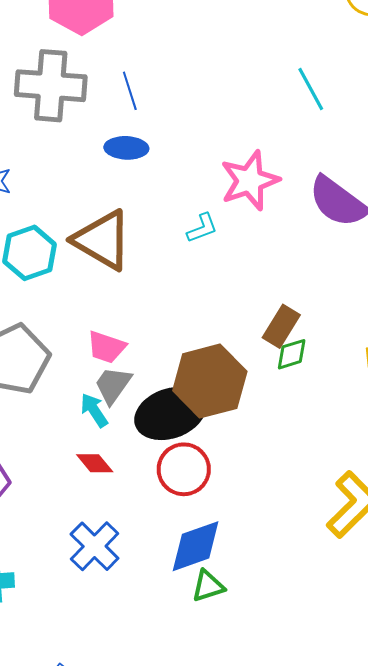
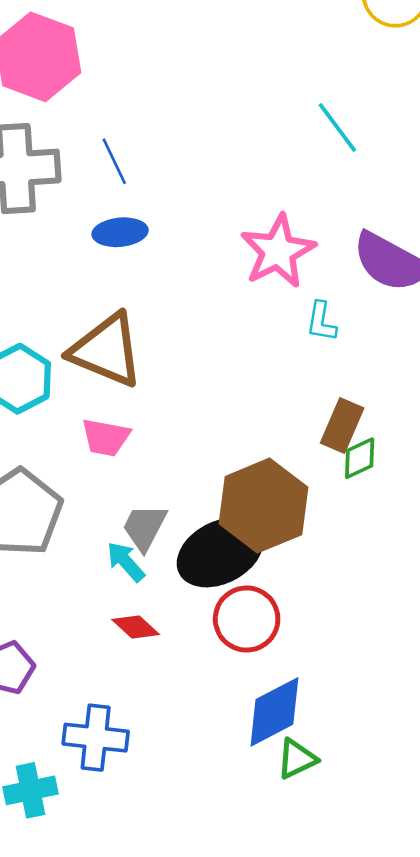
cyan L-shape: (202, 228) -> (321, 322), moved, turned 128
pink trapezoid: (106, 347) -> (106, 437), moved
blue cross: (95, 546) -> (96, 738), moved, turned -30

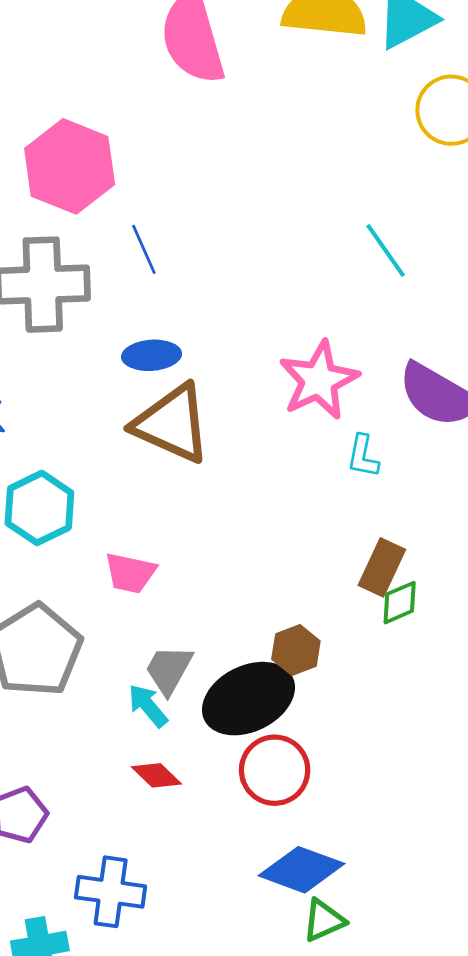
blue line: (114, 161) -> (144, 249), moved
brown triangle: (106, 350) -> (172, 424), moved
brown hexagon: (263, 506) -> (296, 650), size x0.5
blue diamond: (274, 712) -> (302, 870), turned 46

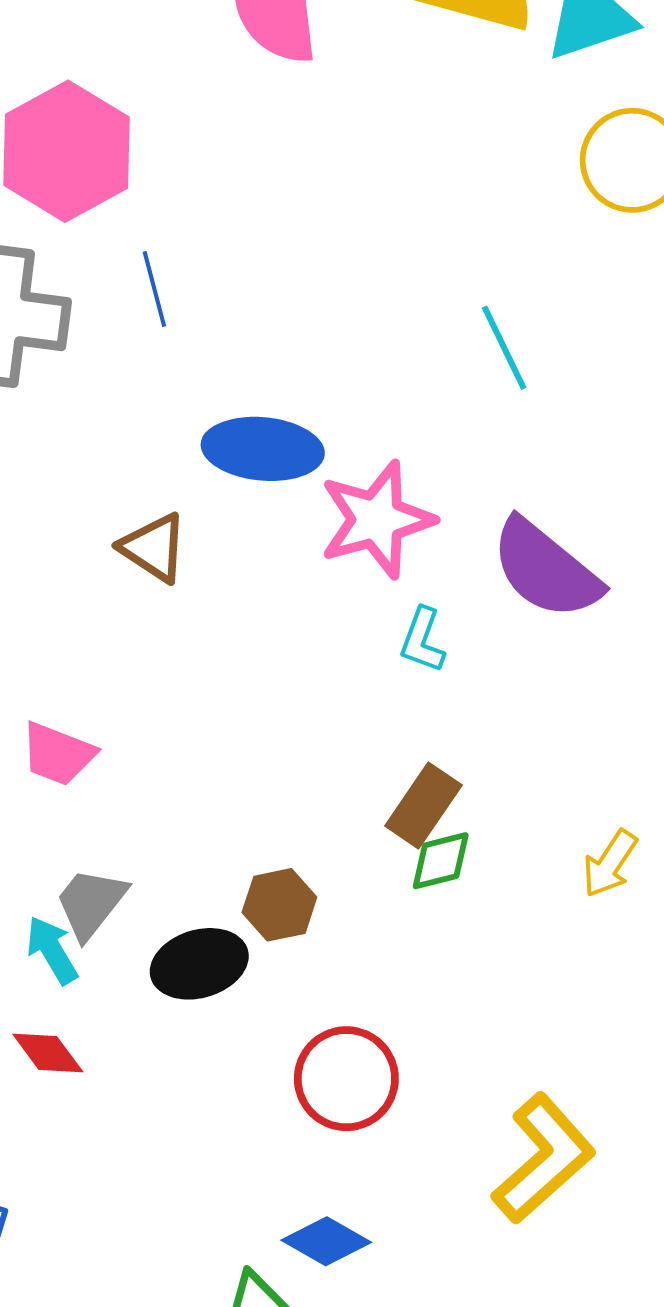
blue ellipse: (152, 355) -> (263, 449), moved, size x1.4
brown triangle: (172, 424) -> (154, 548), size x0.6
black ellipse: (248, 699) -> (199, 964), size x0.7
red circle: (275, 770) -> (346, 1079), moved
blue diamond: (302, 870) -> (326, 1241), moved, size x0.7

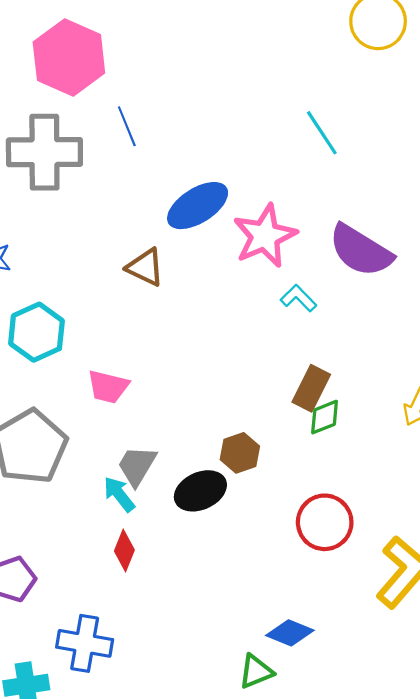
blue ellipse: (263, 449) -> (198, 206), turned -30
cyan L-shape: (422, 640) -> (299, 298), turned 123
red diamond: (48, 1053) -> (124, 551), turned 66
red circle: (346, 1079) -> (325, 522), moved

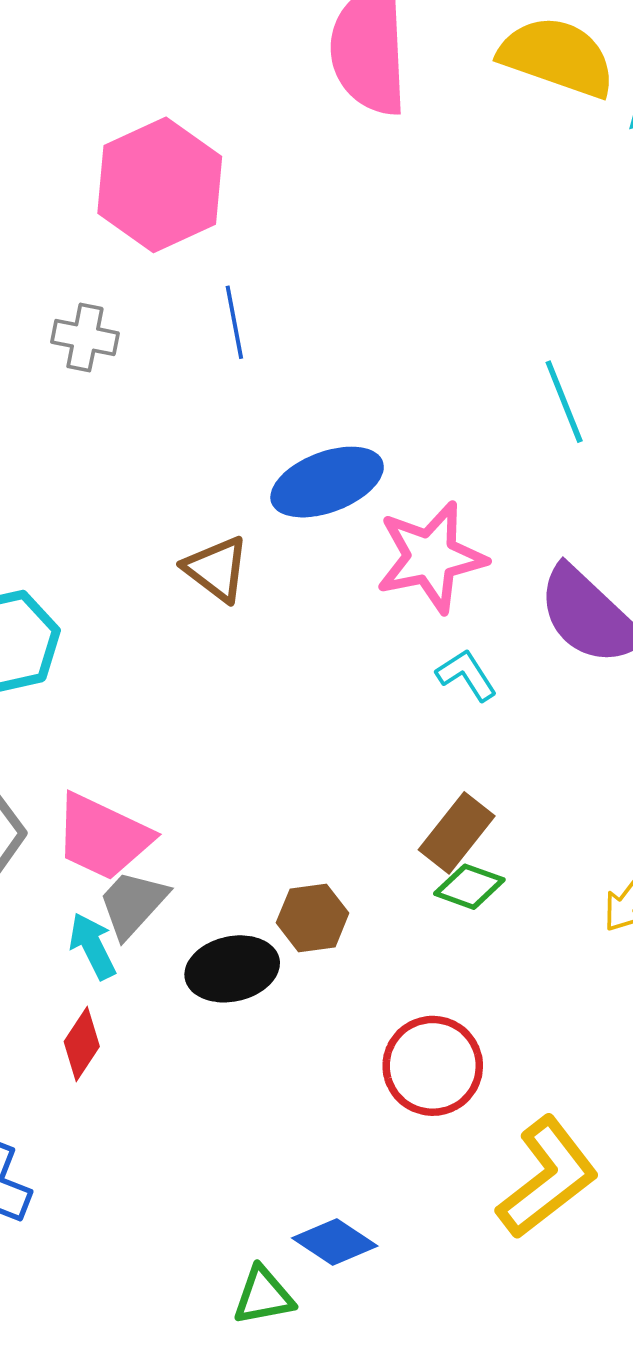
gray cross: (44, 152) -> (85, 338), size x0.5
pink trapezoid: (108, 387) -> (103, 837), moved, size x1.4
green diamond: (325, 417) -> (469, 887), turned 30

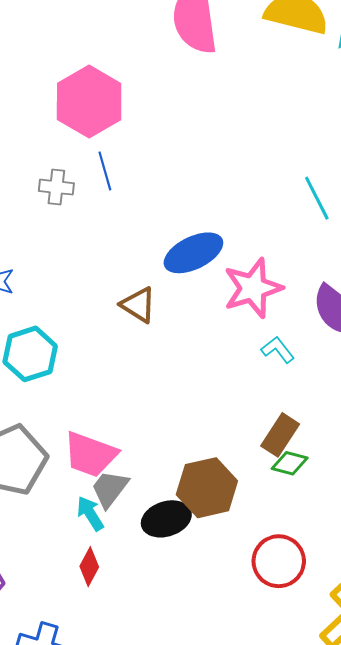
blue line: (234, 322) -> (105, 171), moved
brown hexagon: (313, 918) -> (207, 488), size x1.6

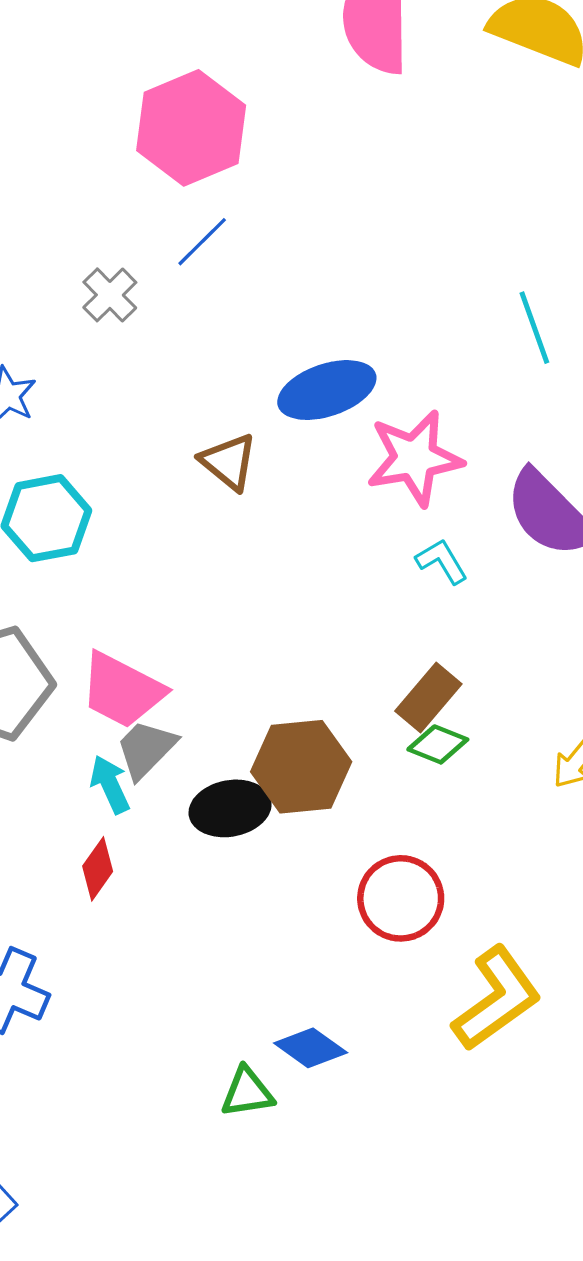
blue line: (105, 171) -> (202, 242), turned 54
gray cross: (56, 187) -> (110, 295), moved, turned 32

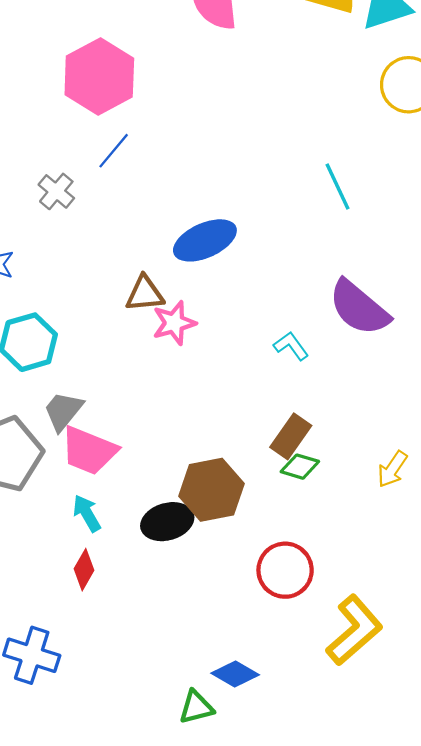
pink star: (415, 458) -> (174, 323), moved, size x0.7
brown triangle: (229, 462) -> (145, 294), turned -39
gray trapezoid: (146, 749) -> (63, 411), moved

